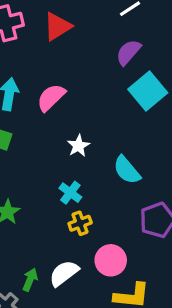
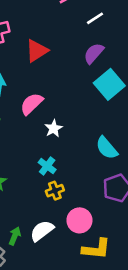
red triangle: (57, 26) -> (37, 51), moved
pink semicircle: (51, 97) -> (32, 104), moved
cyan semicircle: (127, 170) -> (107, 148), moved

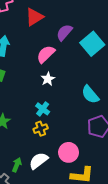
purple semicircle: (94, 53) -> (64, 32), moved
pink semicircle: (32, 104) -> (46, 54), moved
yellow cross: (55, 191) -> (41, 129), moved

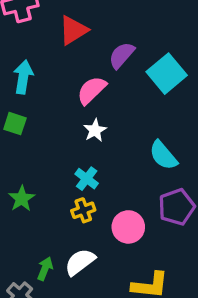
pink circle: (68, 152) -> (128, 227), moved

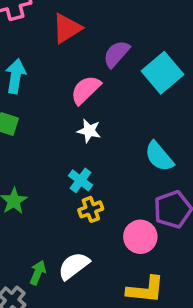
white star: (95, 130) -> (89, 131), turned -30
yellow cross: (83, 210) -> (91, 209), moved
pink circle: (128, 227) -> (140, 237), moved

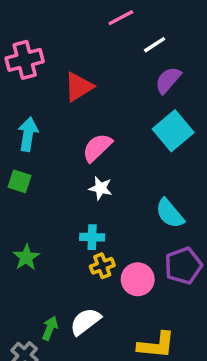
purple semicircle: (116, 54) -> (168, 80), moved
cyan cross: (81, 180) -> (92, 237), turned -35
pink circle: (140, 237) -> (138, 279), moved

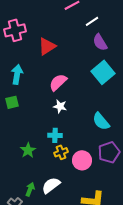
purple semicircle: (168, 80) -> (100, 42), turned -72
green square: (20, 181) -> (12, 102), turned -32
green star: (26, 257) -> (28, 150), moved

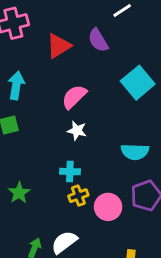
purple semicircle: (100, 42) -> (98, 40), moved
cyan semicircle: (101, 121) -> (135, 152), turned -48
green star: (28, 150) -> (19, 193), moved

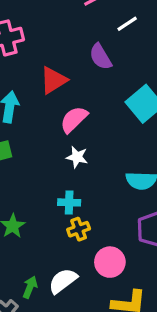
red triangle: (59, 46) -> (53, 80), moved
pink circle: (108, 207) -> (110, 262), moved

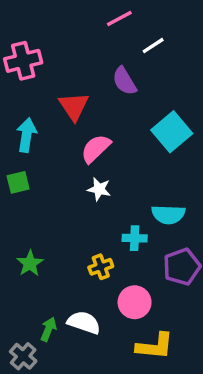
red triangle: (53, 80) -> (74, 106), turned -32
cyan cross: (69, 202) -> (135, 238), moved
white semicircle: (63, 281) -> (84, 323), turned 56

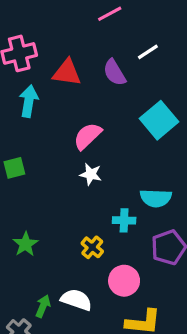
white line: (153, 46) -> (148, 52), moved
red triangle: (74, 106) -> (67, 73), moved, turned -48
cyan arrow: (26, 135) -> (29, 101), moved
yellow cross: (101, 267) -> (92, 247), turned -30

